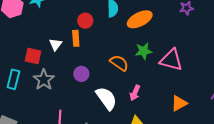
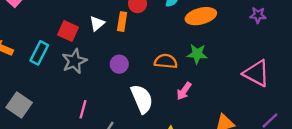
pink triangle: (171, 60) -> (256, 73), moved
orange semicircle: (119, 63) -> (166, 61), turned -42
pink arrow: (135, 93) -> (184, 91), moved

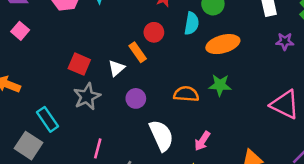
orange rectangle: (122, 22) -> (138, 52), turned -42
white triangle: (97, 23) -> (116, 68), moved
cyan rectangle: (39, 53) -> (47, 119), moved, turned -60
pink arrow: (184, 91) -> (202, 141), moved

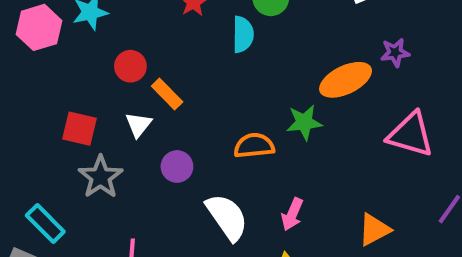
red circle: (154, 32) -> (130, 66), moved
purple star: (285, 41) -> (395, 53), moved
orange ellipse: (223, 44) -> (346, 80), moved

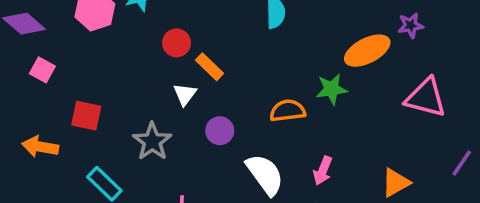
red square: (79, 129) -> (86, 116), moved

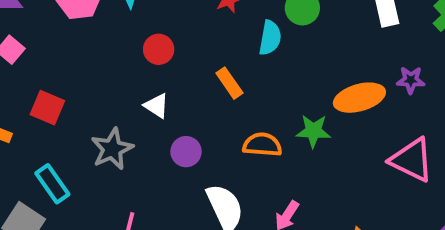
orange rectangle: (210, 67) -> (229, 83), moved
white triangle: (185, 94) -> (157, 106), turned -45

